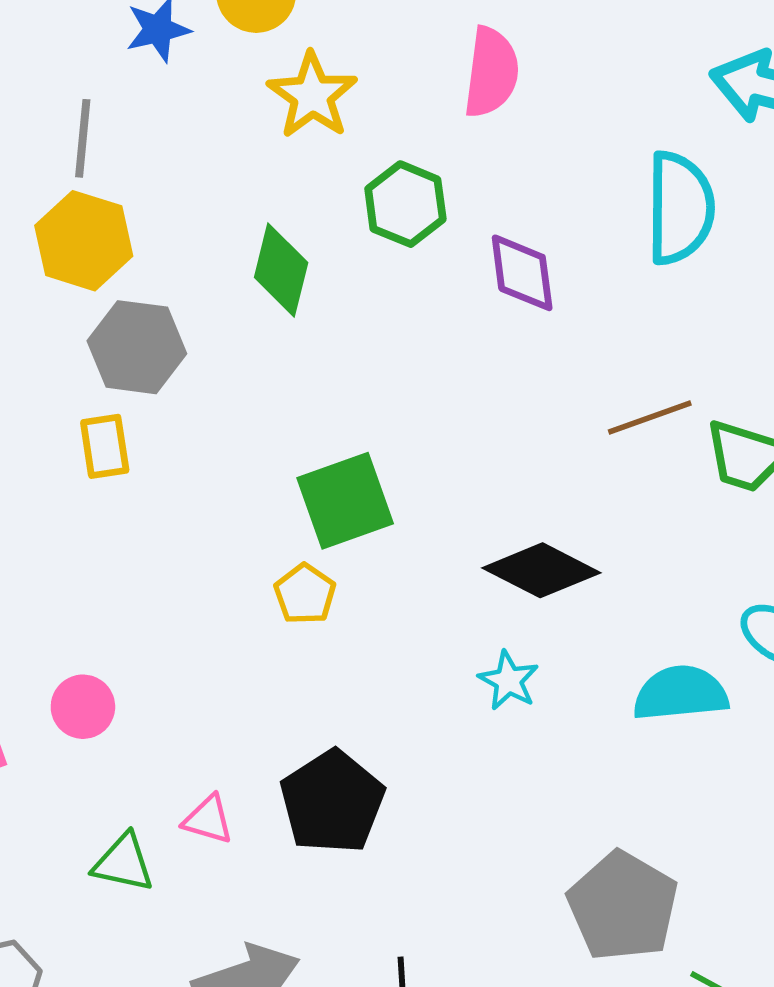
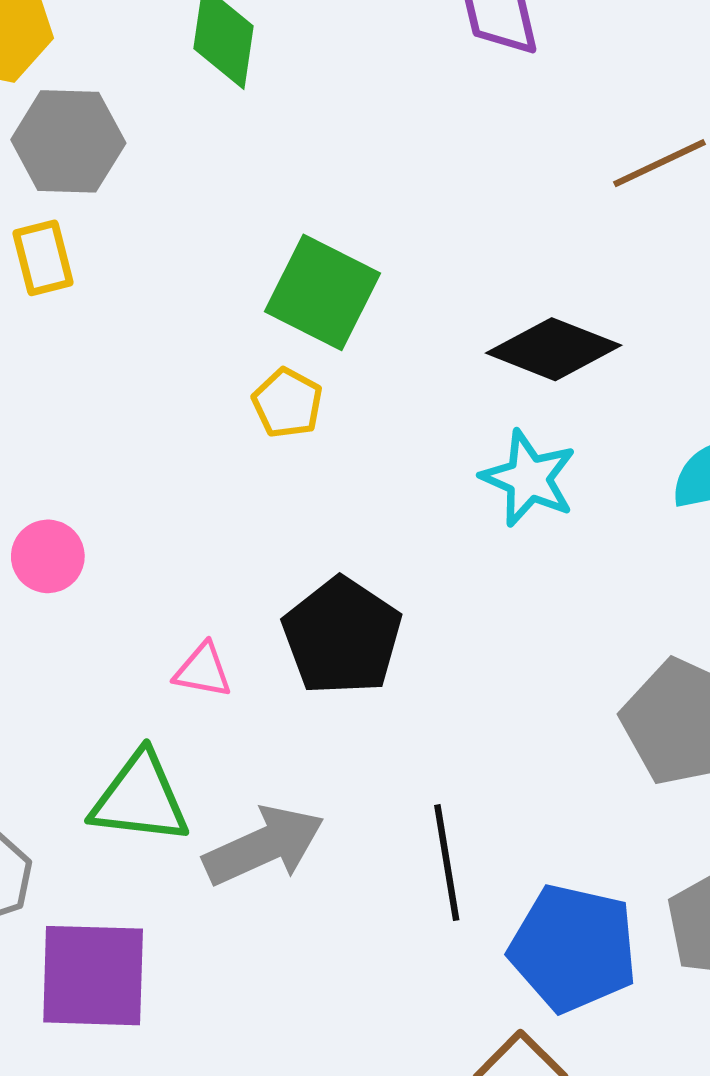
green square: (345, 501) -> (322, 292), turned -38
cyan star: (509, 681) -> (529, 478), size x1.4
green triangle: (123, 863) -> (140, 798), moved, size x1.4

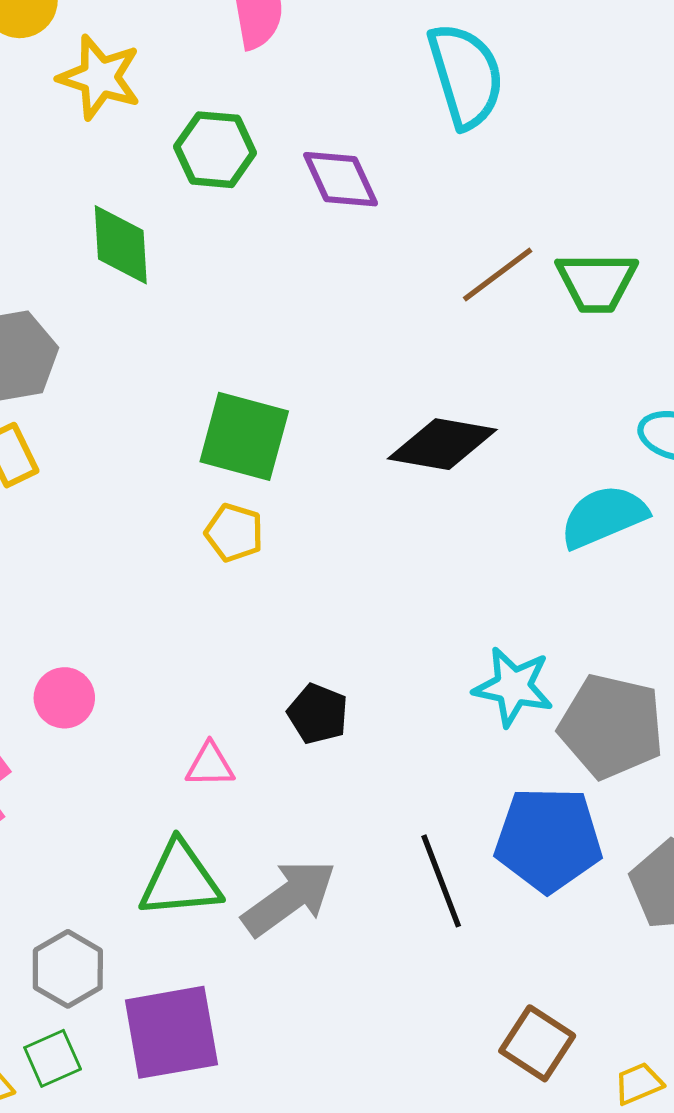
cyan star: (529, 478) -> (513, 687), moved
black pentagon: (342, 636) -> (318, 714), size x0.6
blue pentagon: (573, 948) -> (548, 839), moved

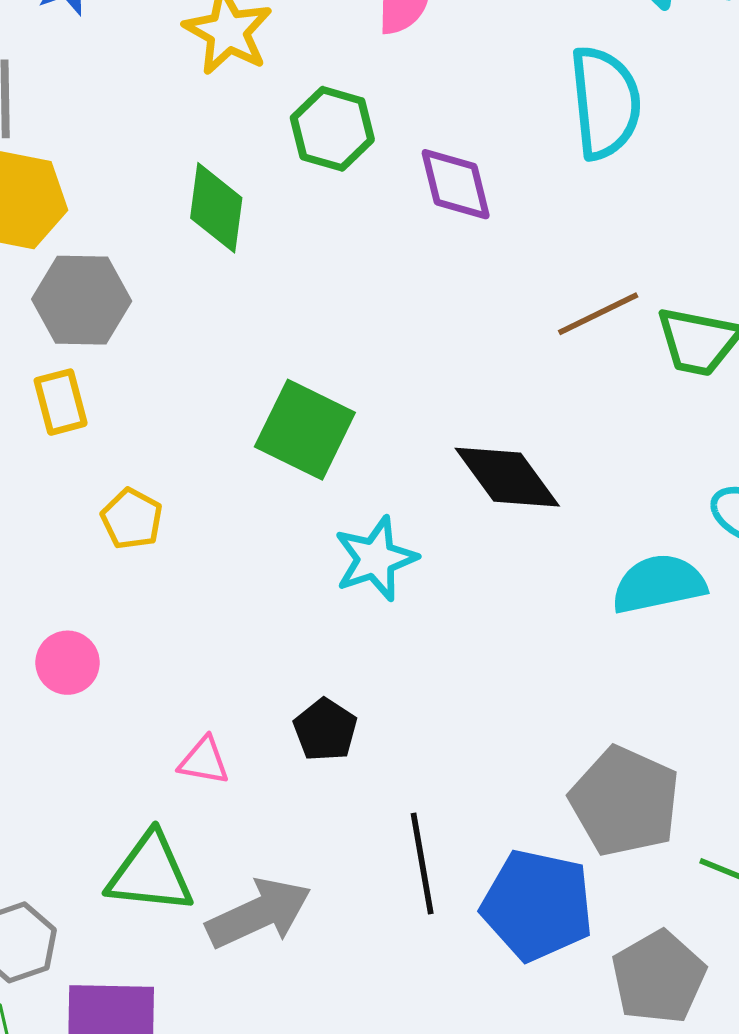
black diamond: (442, 444) -> (507, 477), turned 33
yellow pentagon: (234, 533) -> (132, 519), moved
cyan star: (513, 687) -> (376, 559), moved, turned 30
black line: (441, 881) -> (422, 864), moved

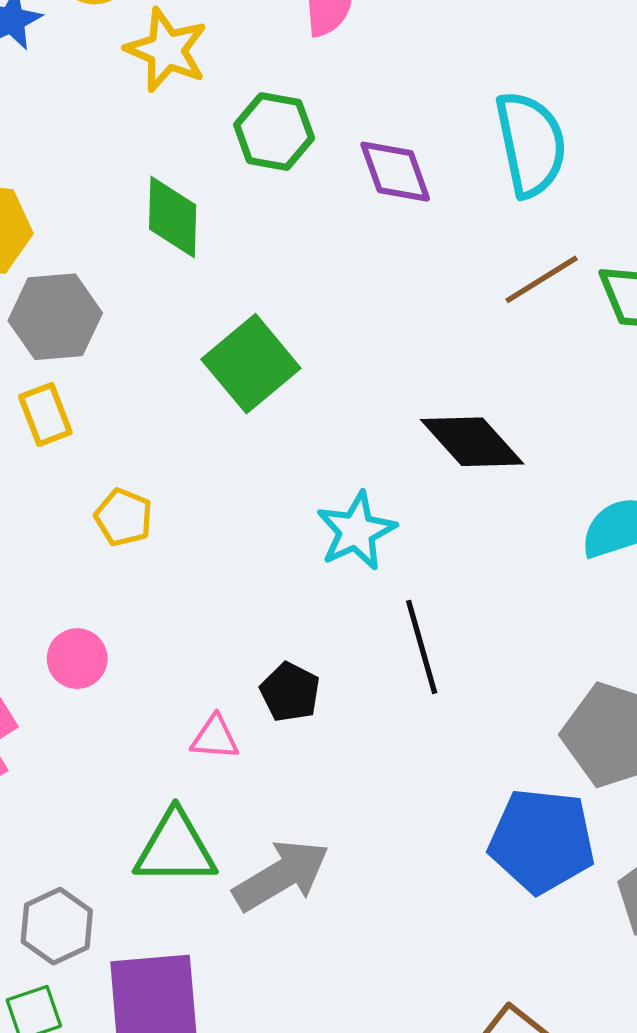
cyan semicircle: (605, 103) -> (531, 144), moved
green square: (305, 430) -> (251, 364), moved, turned 30
black pentagon: (325, 730) -> (290, 692), moved
black line: (422, 864) -> (422, 647), moved

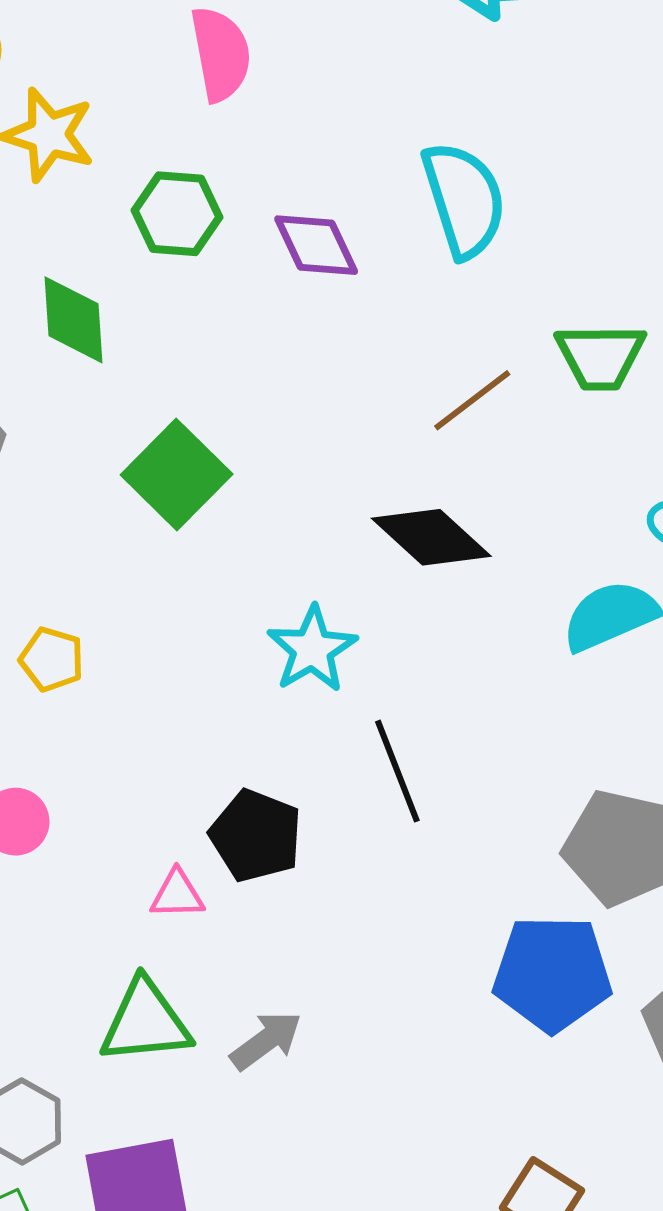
brown line: (542, 279) -> (472, 400), moved
black pentagon: (290, 692) -> (256, 836), size x1.4
gray arrow: (281, 875) -> (266, 1041), size x0.7

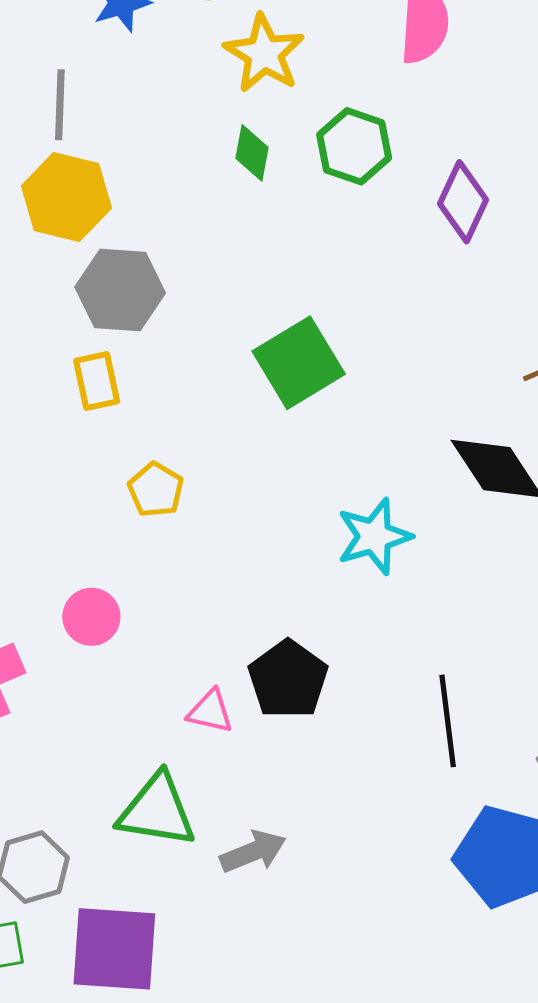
purple diamond: (316, 245) -> (463, 202), turned 36
green diamond: (74, 320) -> (252, 153), moved, size x0.7
black line: (397, 771) -> (448, 721), moved

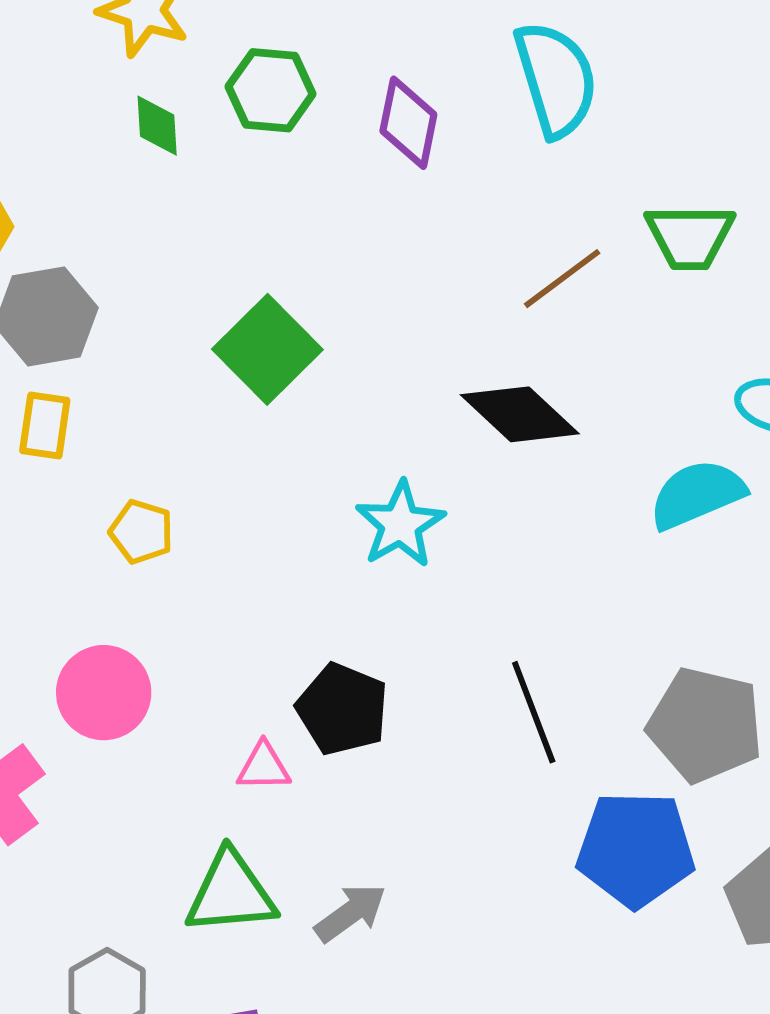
yellow rectangle: (97, 381) -> (45, 426), turned 34
pink circle: (91, 617) -> (104, 693), size x1.4

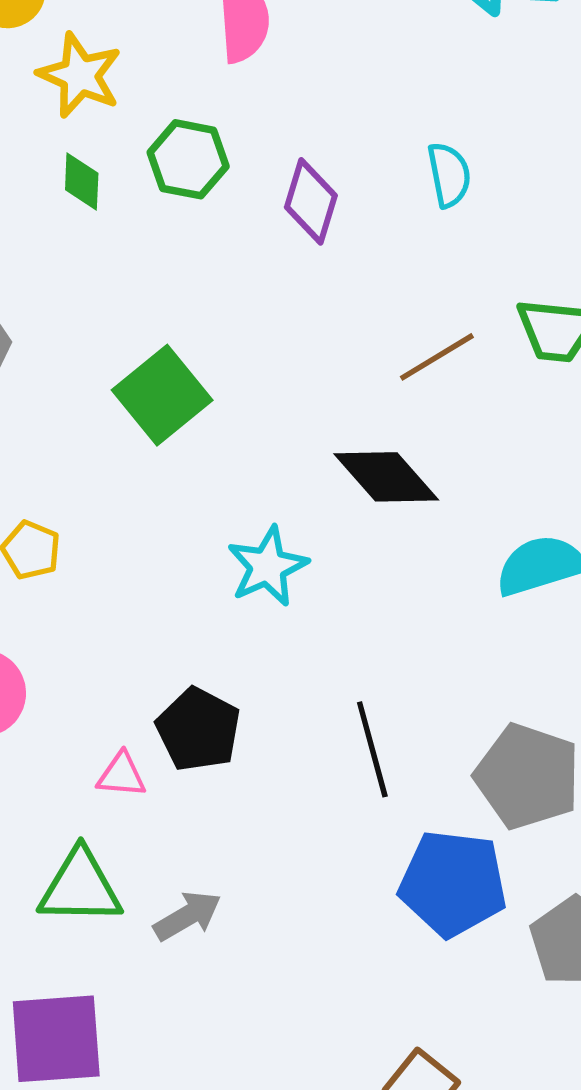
cyan semicircle: (556, 79) -> (449, 175), size x0.6

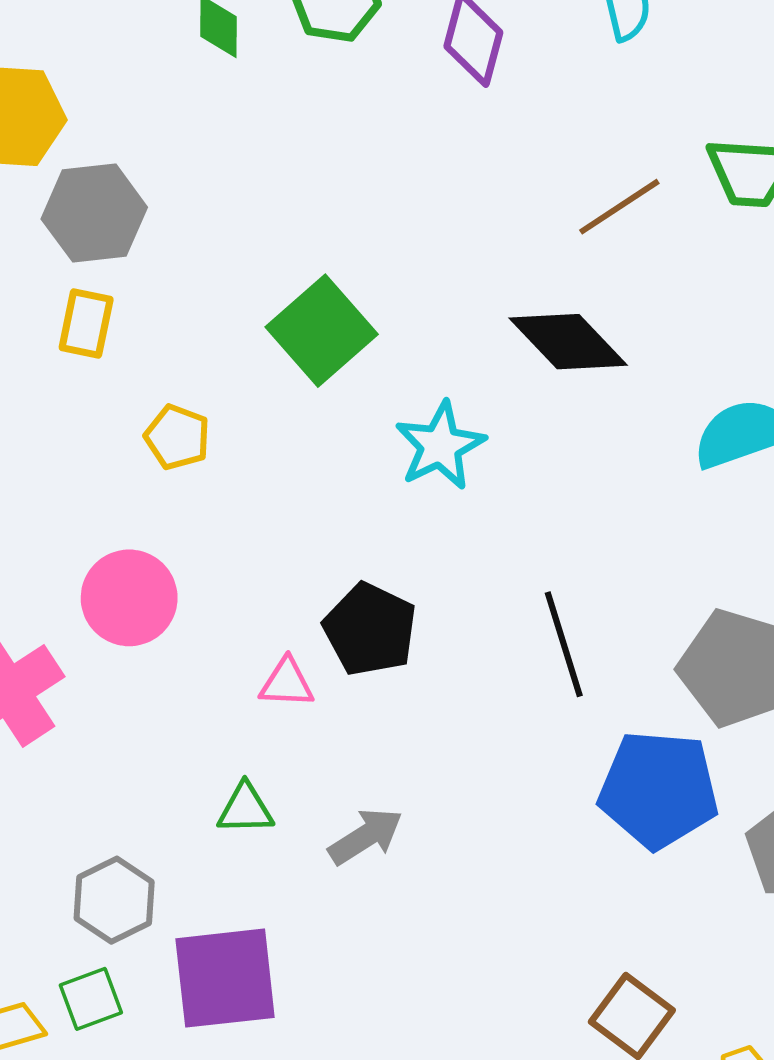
green square: (162, 395) -> (322, 331), moved
green triangle: (80, 887) -> (245, 809), size x0.6

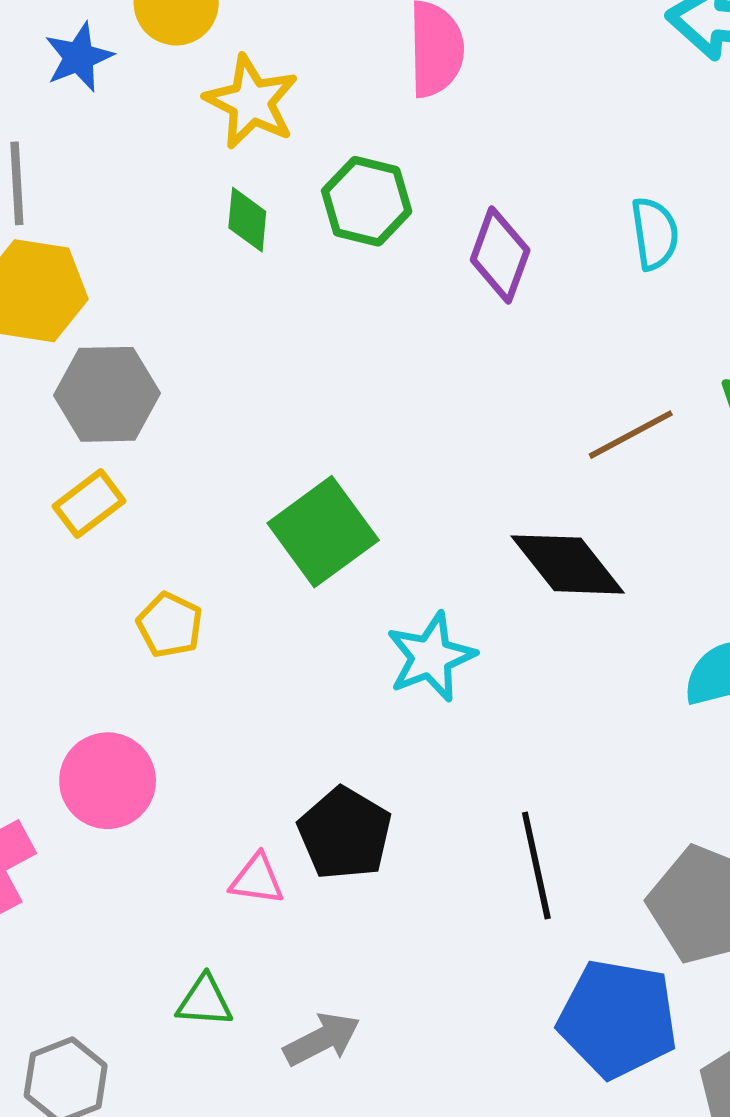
yellow rectangle: (86, 324) -> (89, 504), turned 36

